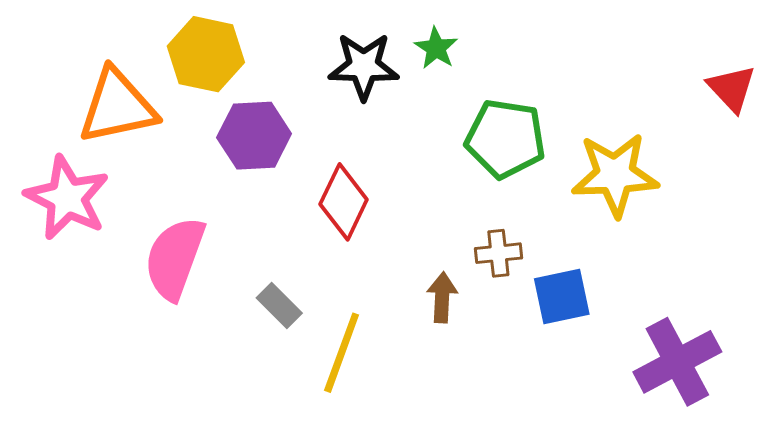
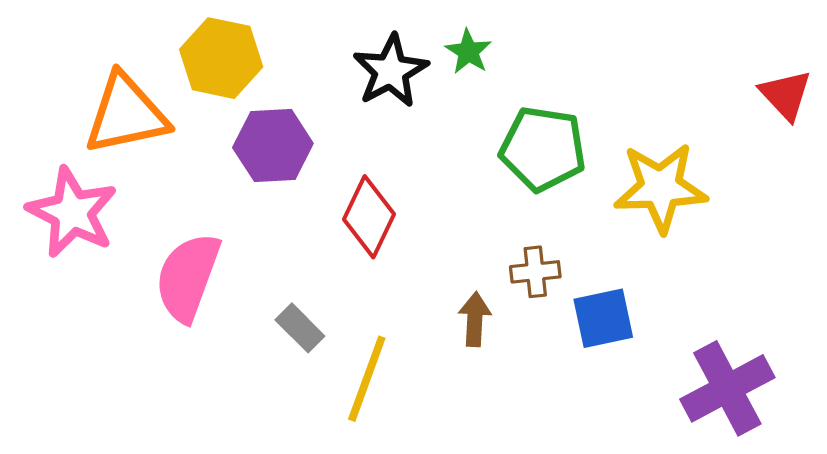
black star: (364, 66) -> (391, 71), turned -30

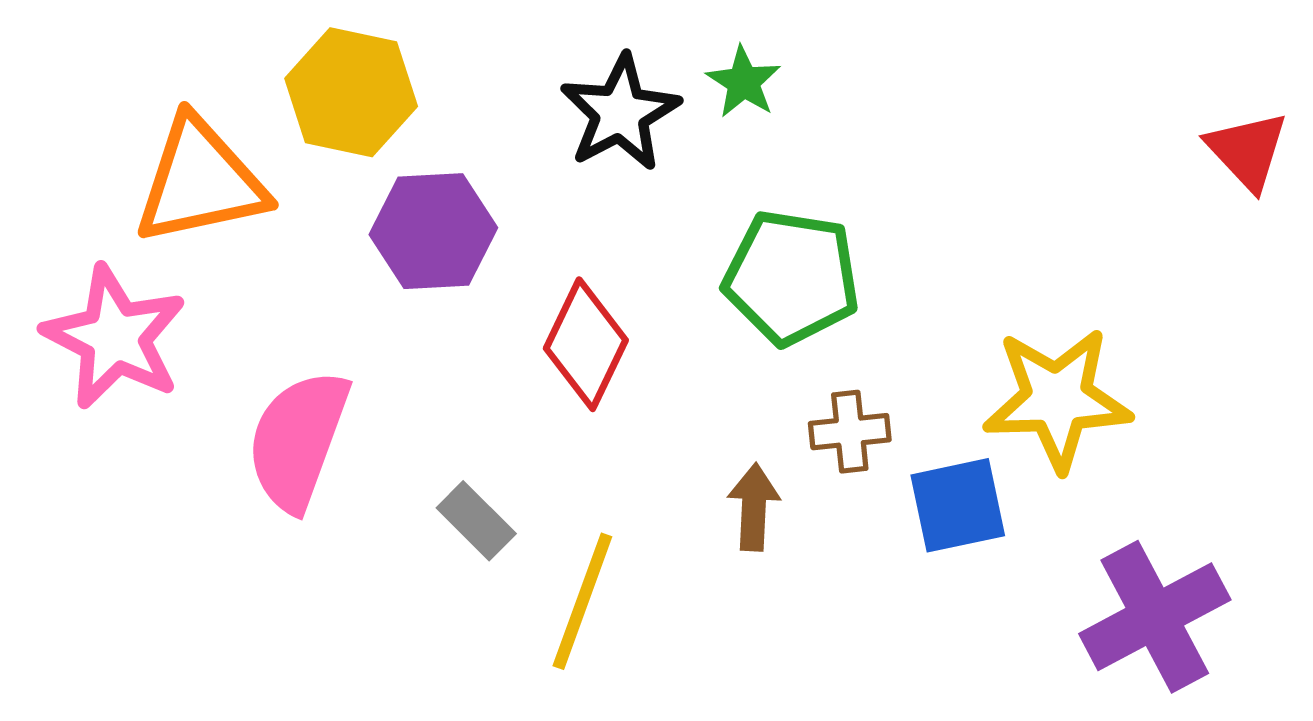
green pentagon: (543, 149) -> (792, 277), moved
yellow star: (660, 188) -> (1057, 399), moved

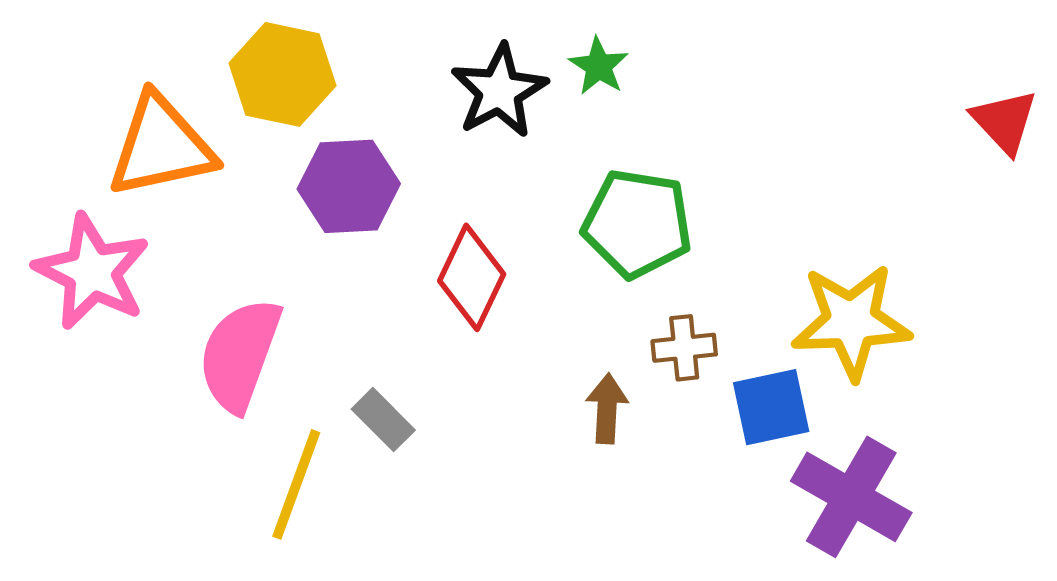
yellow line: (582, 601) -> (296, 484), moved
purple cross: (1155, 617) -> (851, 497), moved, turned -32

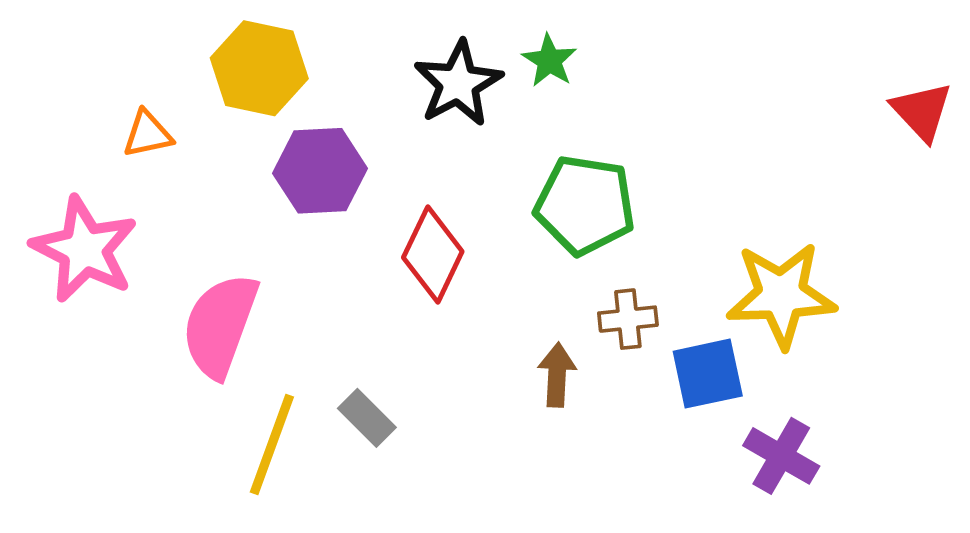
orange triangle: (161, 146) -> (148, 134), size x0.5
gray rectangle: (383, 420) -> (367, 418), moved
purple cross: (851, 497) -> (781, 456), size x0.7

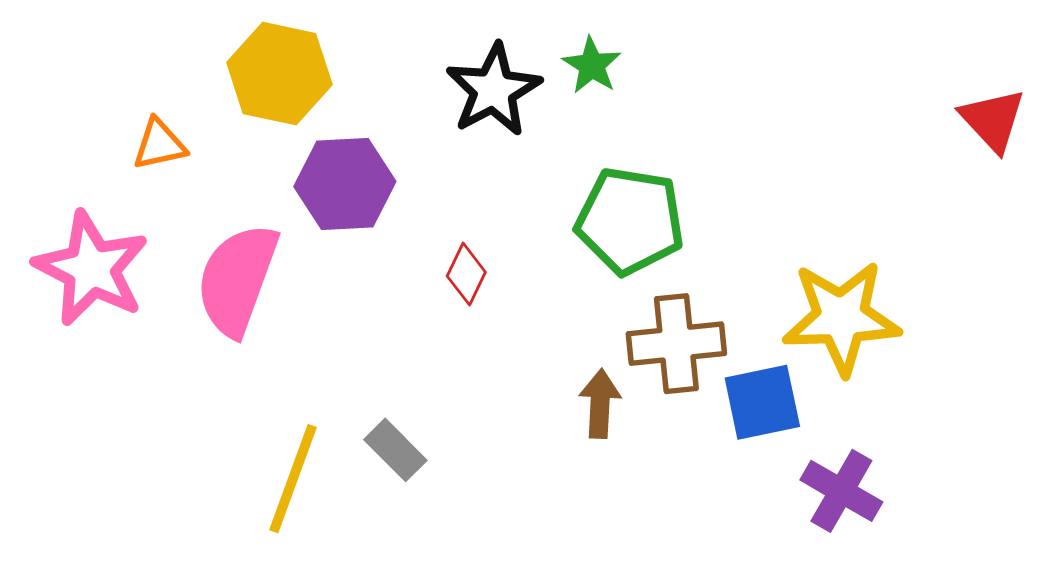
red diamond: (433, 254) -> (466, 274), size x0.6
brown cross: (628, 319) -> (676, 344), size x1.5
pink semicircle: (220, 325) -> (237, 279), moved

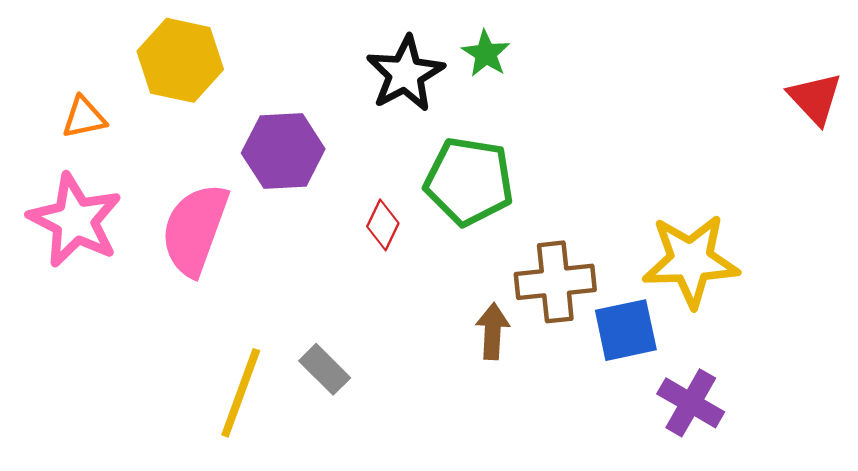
yellow hexagon: (279, 74) -> (180, 60), moved
orange triangle: (159, 144) -> (84, 117), moved
green pentagon: (630, 221) -> (469, 181), moved

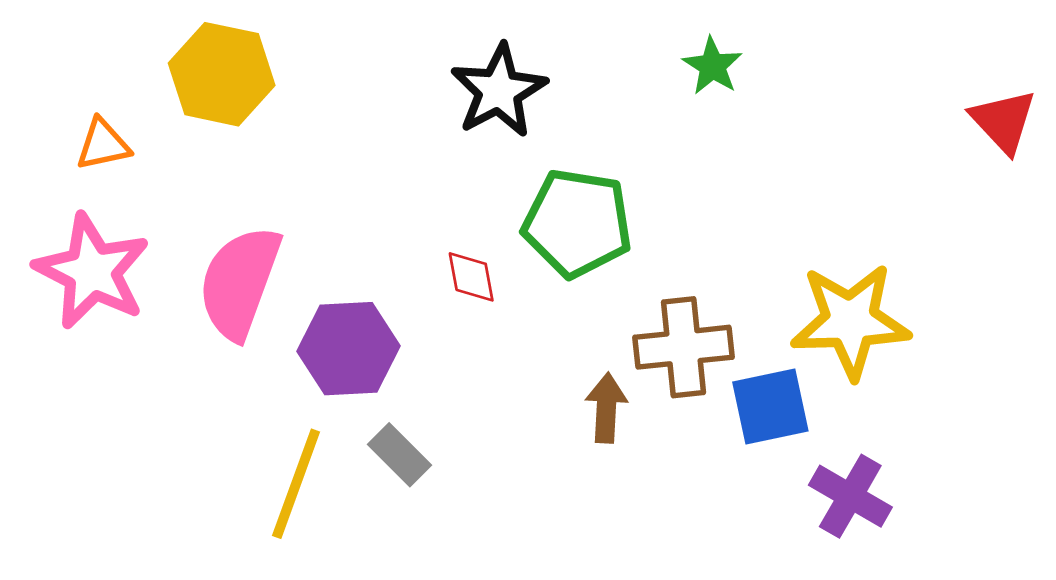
green star: (486, 54) -> (712, 66), moved
purple hexagon: (283, 151) -> (348, 349), moved
red diamond: (383, 225) -> (471, 277), turned -36

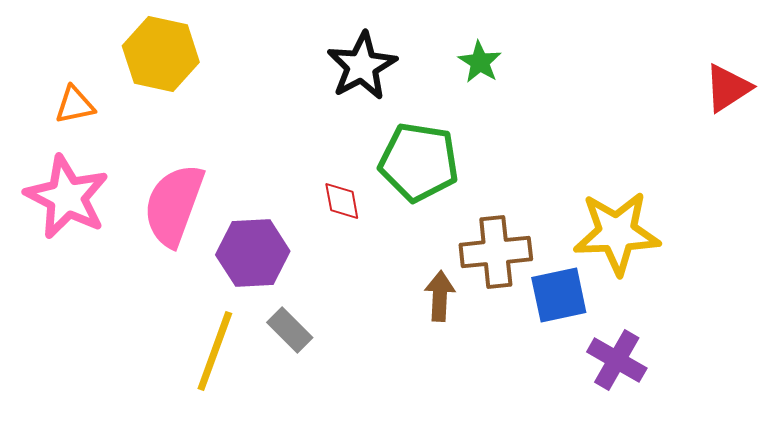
green star: (712, 66) -> (480, 62), moved
red triangle: (1003, 121) -> (728, 88), turned 40

